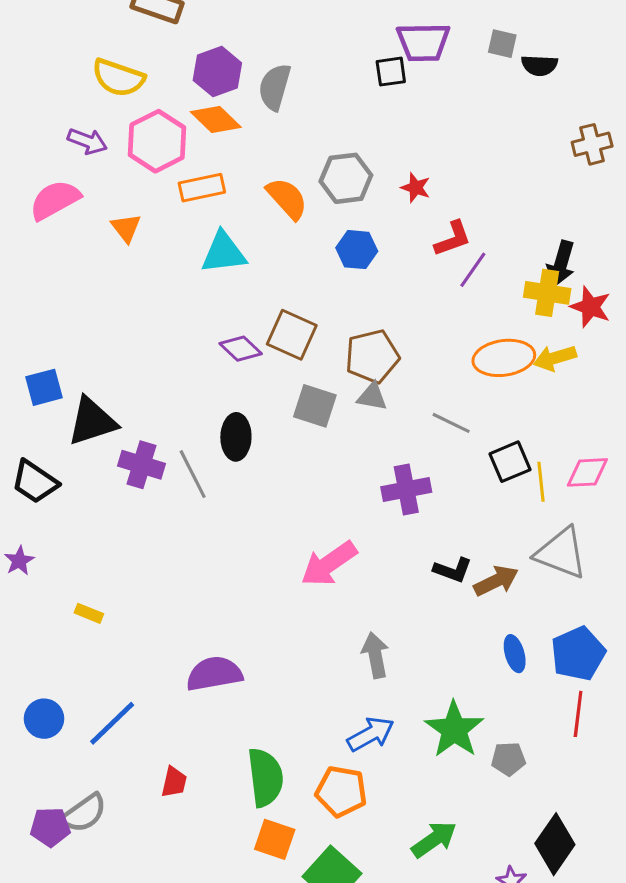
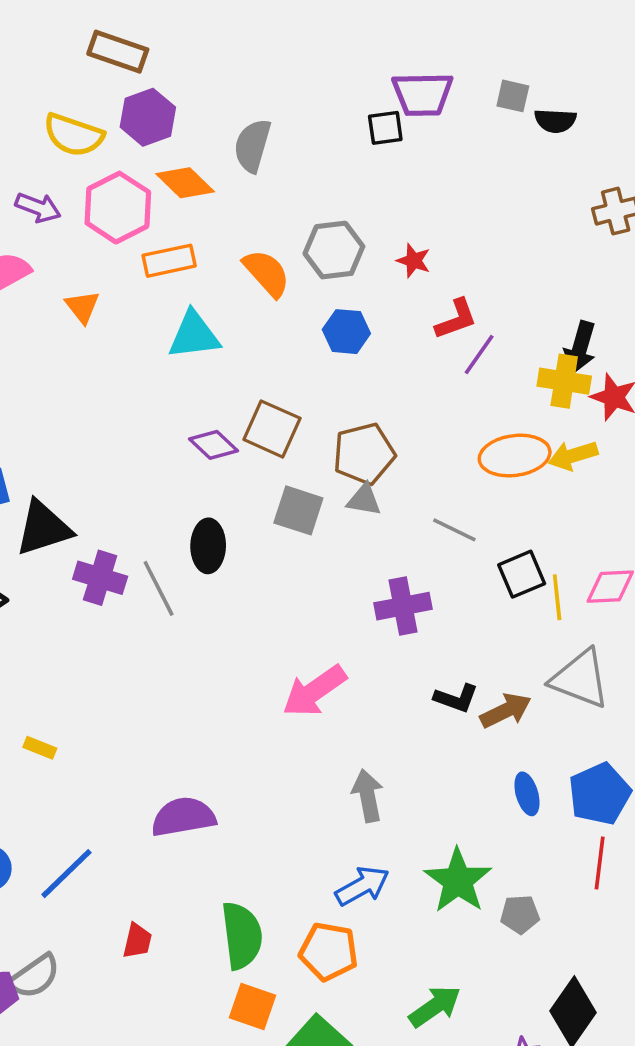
purple hexagon: (217, 72) -> (148, 117), moved

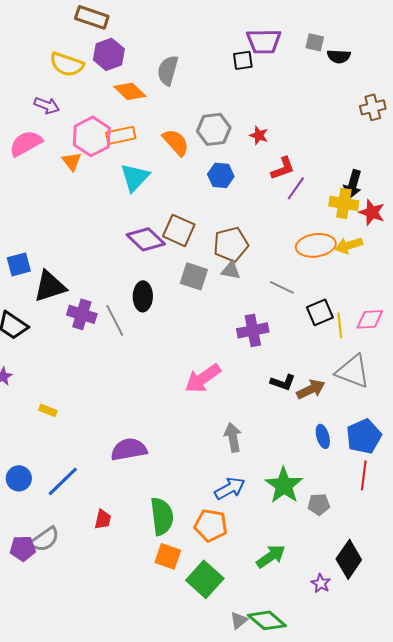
pink hexagon: (118, 208) -> (92, 136), moved
cyan triangle: (194, 335) -> (135, 177), turned -40
purple diamond: (213, 445) -> (146, 239), size x1.4

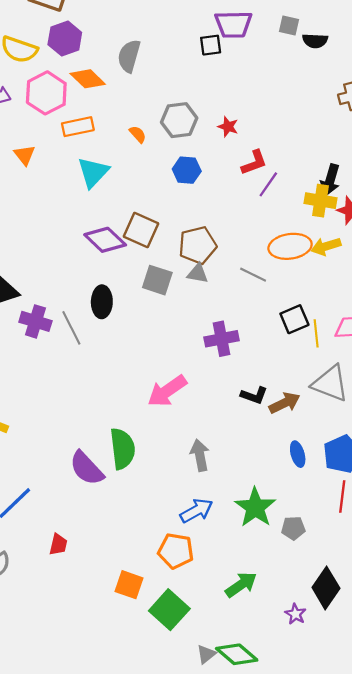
pink hexagon: (92, 136) -> (46, 93), moved
orange semicircle: (176, 142) -> (138, 134), size x0.6
gray line: (282, 287) -> (253, 275), moved
purple semicircle: (129, 449) -> (87, 468), turned -123
green semicircle: (162, 516) -> (122, 449), moved

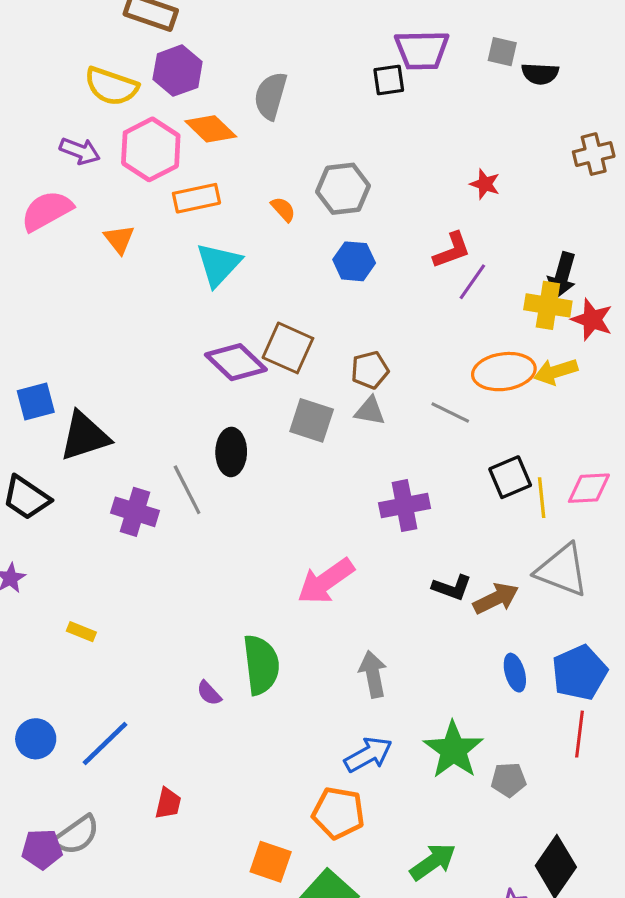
red star: (228, 127) -> (485, 184), moved
brown pentagon: (198, 245) -> (370, 370), size x0.7
purple cross: (35, 321) -> (135, 512), moved
purple semicircle: (87, 468) -> (209, 693), size x0.5

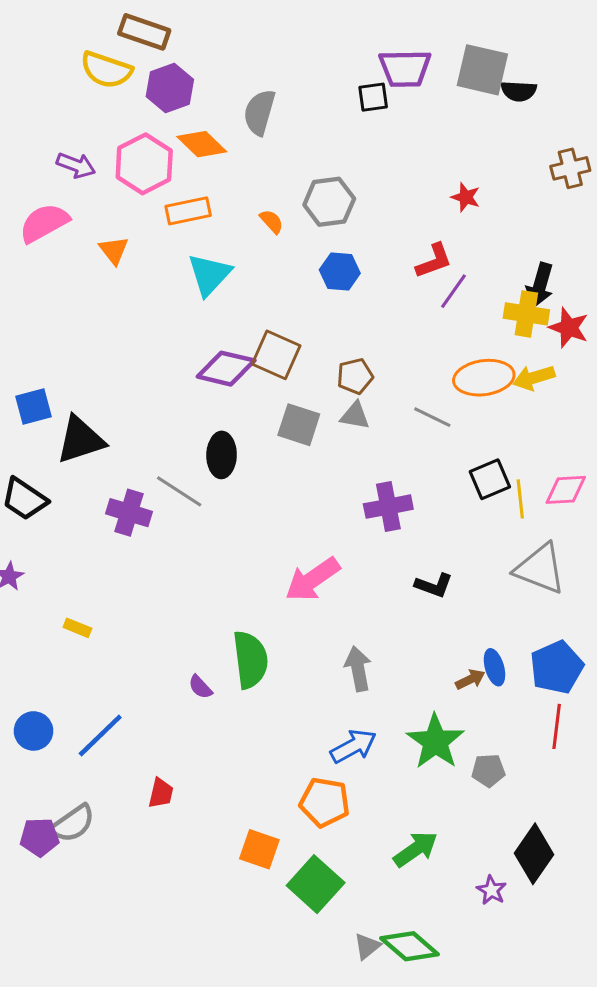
gray square: (502, 52) -> (482, 70), size x1.8
yellow semicircle: (111, 86) -> (106, 70), moved
purple diamond: (236, 362) -> (226, 369), turned -30
gray line: (187, 490) -> (179, 491), turned -30
brown arrow: (496, 599) -> (470, 679), moved, size x0.7

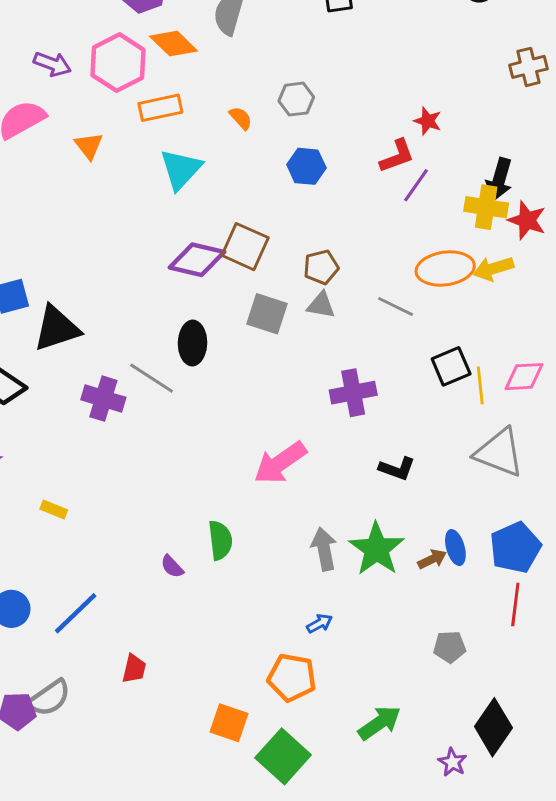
red star: (466, 197) -> (428, 121), moved
gray hexagon: (329, 202) -> (296, 99), size x0.7
green semicircle: (250, 660) -> (220, 540), size x0.7
green star: (435, 742) -> (377, 549), moved
blue arrow: (353, 746) -> (320, 623), size x0.6

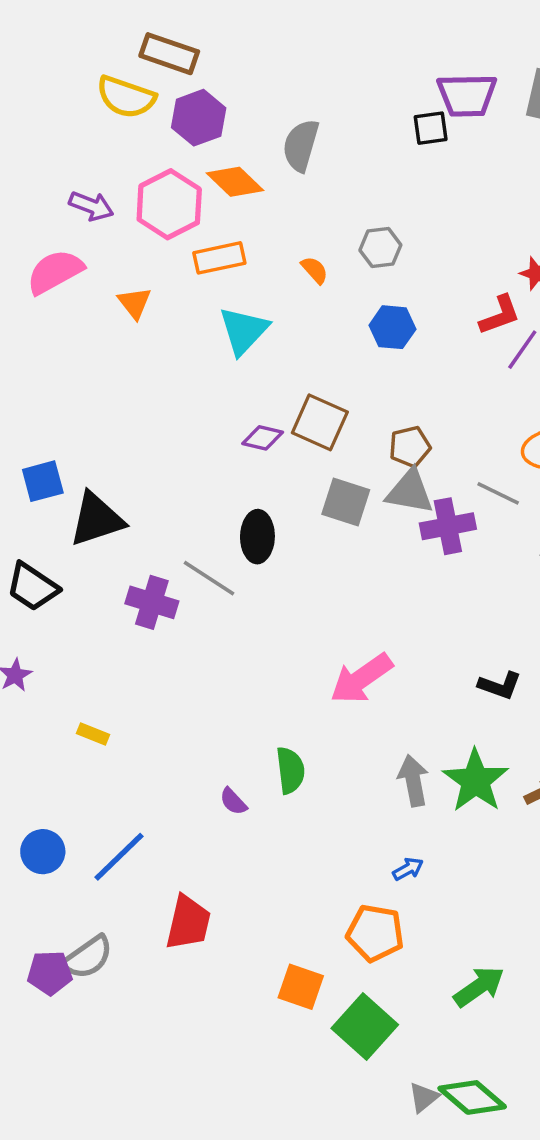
purple diamond: (197, 260) -> (263, 438), size x0.6
gray triangle: (321, 305) -> (410, 492), size x1.4
purple cross: (353, 393) -> (448, 526), moved
red trapezoid: (134, 669) -> (188, 923), size x1.6

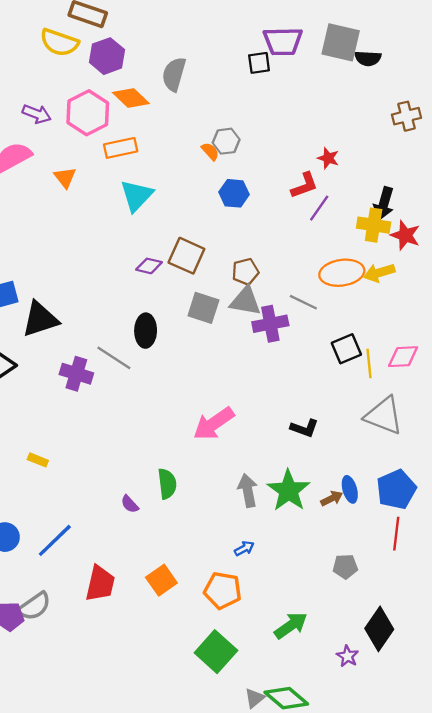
orange semicircle: (315, 270) -> (210, 151), moved
orange square: (301, 987) -> (161, 580), moved, turned 36

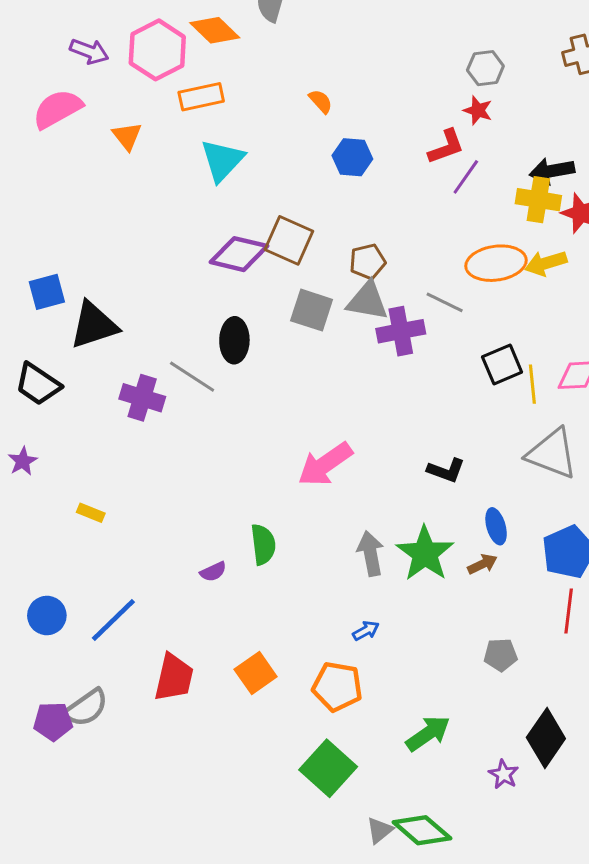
gray hexagon: (226, 141) -> (485, 68), moved
black arrow: (384, 204) -> (552, 171), turned 64
purple diamond: (149, 266) -> (239, 254), size x1.6
blue ellipse: (350, 489) -> (496, 526), moved
purple semicircle: (130, 504) -> (213, 572), turned -72

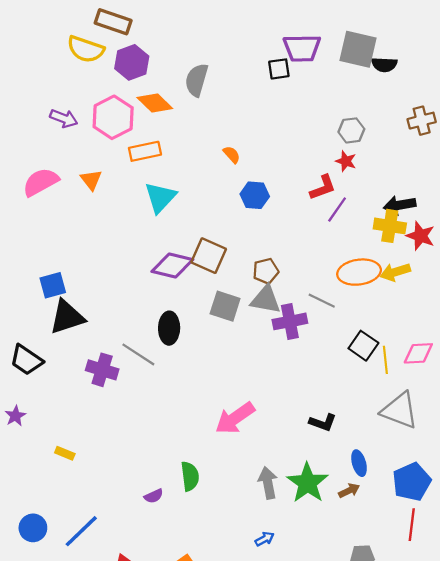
pink semicircle: (57, 109) -> (41, 182), moved
blue square: (47, 292) -> (53, 285), moved
black square: (502, 364) -> (363, 346), turned -32

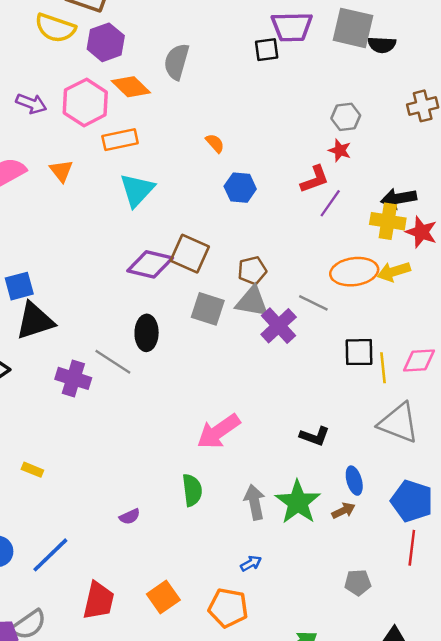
purple cross: (290, 321) -> (279, 326), turned -32
black square: (363, 346) -> (359, 352), turned -36
green semicircle: (190, 476) -> (192, 490), moved
blue pentagon: (412, 482) -> (412, 501), turned -30

